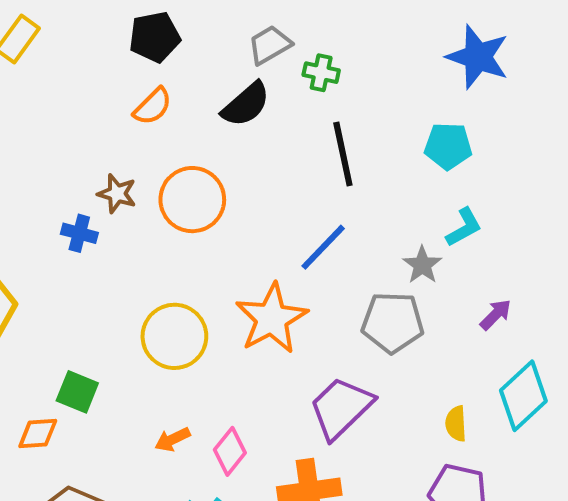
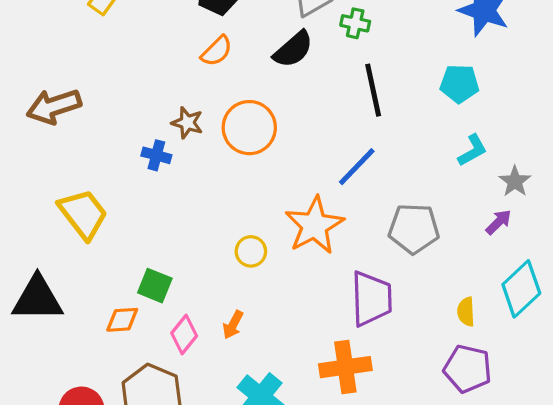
gray star: (422, 265) -> (515, 181), moved
yellow circle: (174, 336) -> (251, 251), moved, size x0.6
purple trapezoid: (341, 408) -> (371, 299), turned 132
orange arrow: (172, 439) -> (233, 325), turned -36
pink diamond: (230, 451) -> (184, 334), moved

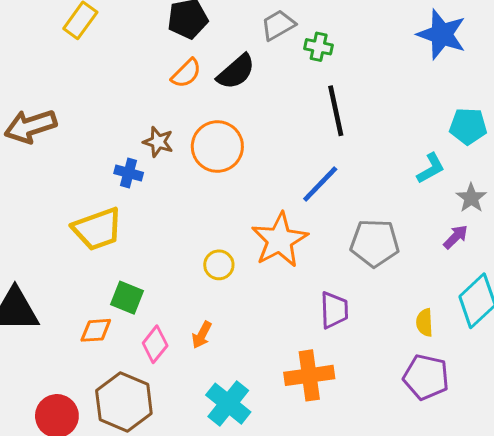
black semicircle: (293, 49) -> (236, 72), moved
cyan pentagon: (459, 84) -> (468, 126), moved
yellow trapezoid: (83, 214) -> (97, 229), moved, turned 108
purple trapezoid: (371, 299) -> (334, 310), size x0.7

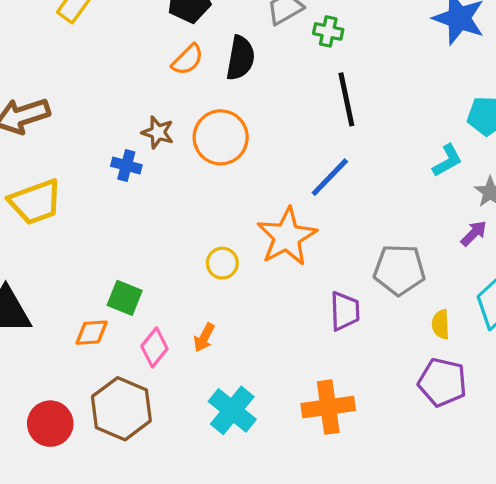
black semicircle: (236, 72) -> (241, 58), turned -39
yellow trapezoid: (97, 229) -> (35, 202), moved
gray pentagon: (375, 243) -> (399, 270), moved
orange cross: (309, 375) -> (328, 407), moved

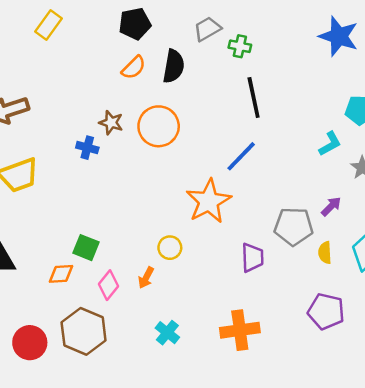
purple arrow: (474, 233) -> (331, 206), moved
yellow circle: (222, 263) -> (170, 248), moved
yellow semicircle: (441, 324) -> (325, 253), moved
cyan cross: (232, 410) -> (167, 333), size x0.7

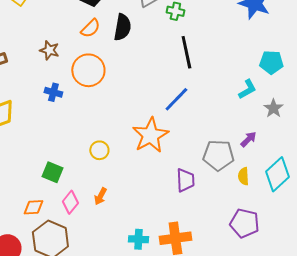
brown star: (111, 123) -> (49, 50), moved
orange circle: (159, 126) -> (88, 70), moved
yellow circle: (170, 248) -> (99, 150), moved
orange diamond: (61, 274) -> (33, 207), moved
cyan cross: (167, 333) -> (138, 239), moved, turned -36

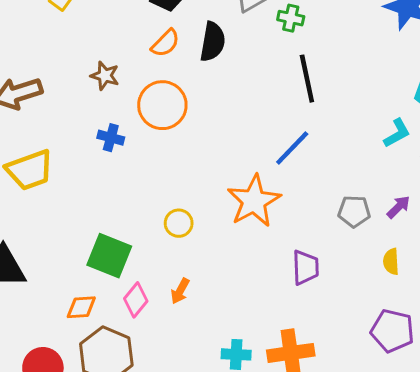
gray pentagon: (218, 155) -> (354, 211), moved, size x0.7
green square: (52, 172) -> (109, 256), size x1.4

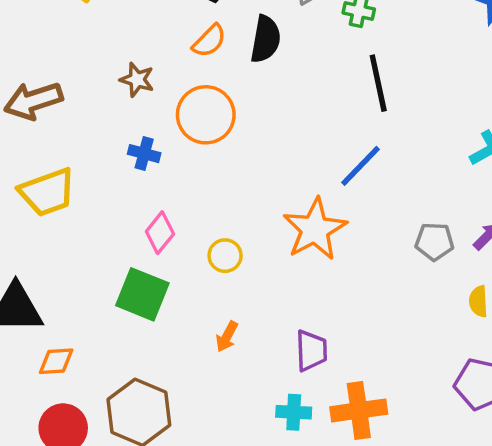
purple trapezoid: (305, 267) -> (311, 351), moved
pink diamond: (136, 300) -> (160, 233), moved
orange diamond: (81, 307) -> (56, 361), moved

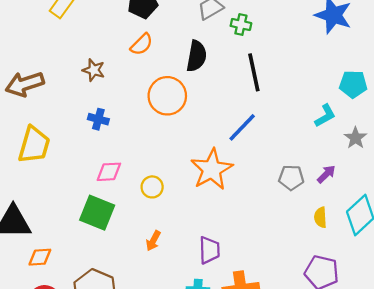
black semicircle: (266, 39) -> (197, 56), moved
orange circle: (206, 115) -> (167, 96), moved
yellow trapezoid: (47, 192) -> (34, 145), turned -54
pink diamond: (160, 233) -> (109, 172), turned 48

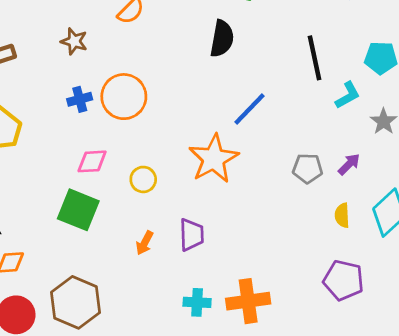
black semicircle: (197, 56) -> (222, 39), moved
black line: (254, 72) -> (314, 58), moved
orange circle: (167, 96) -> (124, 97), moved
blue cross: (98, 119) -> (80, 99), turned -30
purple trapezoid: (209, 250) -> (192, 235), moved

